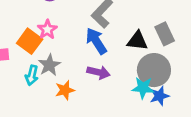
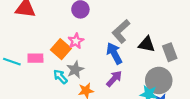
black triangle: (137, 41) -> (147, 44), moved
purple arrow: (99, 72) -> (114, 79), turned -66
cyan arrow: (32, 75) -> (60, 77), turned 119

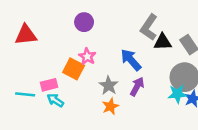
gray L-shape: (121, 31) -> (149, 27), moved
gray star: (75, 70) -> (108, 85), moved
cyan arrow: (60, 77) -> (55, 100), moved

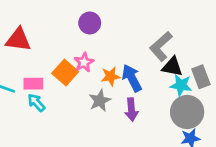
red triangle: (26, 35) -> (18, 40), moved
purple arrow: (137, 87) -> (131, 110), turned 132
cyan star: (177, 94) -> (181, 85), moved
orange star: (110, 106) -> (111, 76), moved

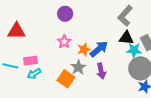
gray L-shape: (161, 46) -> (125, 16), moved
orange square: (65, 72) -> (66, 79), moved
blue arrow: (132, 78) -> (99, 49), turned 84
cyan arrow: (36, 103) -> (34, 74), turned -72

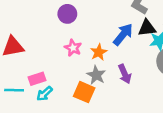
blue arrow: (99, 49) -> (123, 34), moved

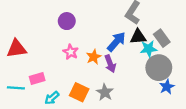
purple arrow: (125, 74) -> (110, 64), moved
gray star: (96, 75) -> (105, 92), moved
cyan arrow: (45, 94) -> (52, 98), moved

